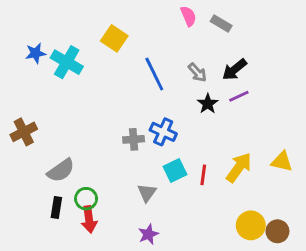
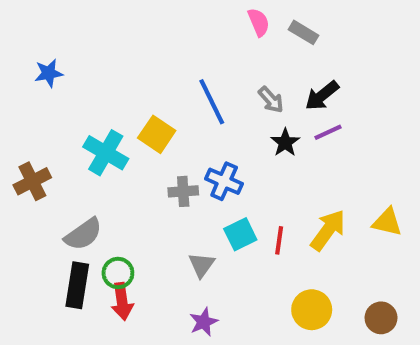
yellow square: (114, 38) -> (157, 134), moved
cyan cross: (67, 62) -> (106, 153), moved
black rectangle: (56, 208) -> (77, 285), size x1.5
yellow circle: (251, 225) -> (312, 310), moved

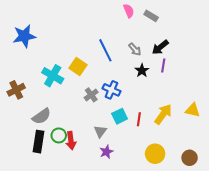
blue star: (49, 73) -> (24, 36), size x1.6
purple line: (328, 132) -> (163, 66), turned -56
gray cross: (183, 191) -> (91, 95), turned -32
red arrow: (122, 302) -> (71, 141), moved
purple star: (204, 322) -> (106, 152), moved

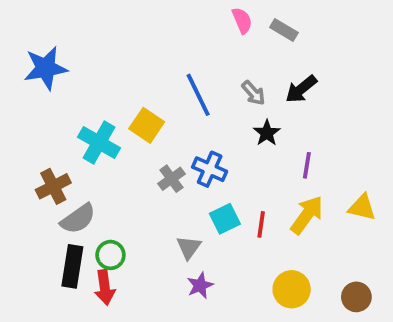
purple line: (163, 66) -> (307, 165), moved
brown cross: (16, 90) -> (53, 186), moved
red arrow: (71, 141) -> (105, 287), moved

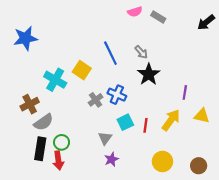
pink semicircle: (242, 20) -> (135, 12), turned 96
black arrow: (301, 89) -> (206, 22), moved
black star: (267, 133) -> (149, 74), size x1.5
purple line: (307, 165) -> (185, 92), moved

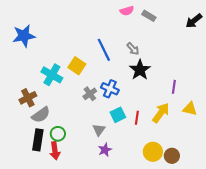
brown circle: (199, 166) -> (172, 156), moved

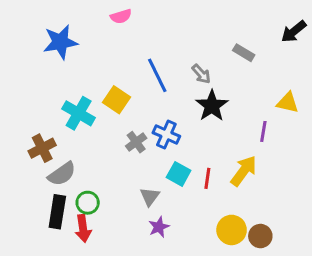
pink semicircle: (127, 11) -> (121, 16), moved
gray rectangle: (149, 16) -> (244, 53), moved
blue star: (24, 36) -> (60, 42), moved
yellow triangle: (190, 109) -> (288, 103), moved
cyan square: (118, 115) -> (179, 174), turned -35

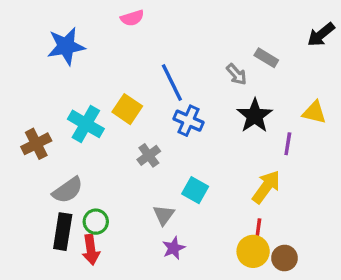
gray arrow: (201, 74) -> (236, 74), moved
black star: (212, 106) -> (255, 116), moved
blue cross: (166, 135) -> (188, 121), moved
brown cross: (42, 148) -> (36, 144), moved
red line: (207, 178) -> (258, 230), moved

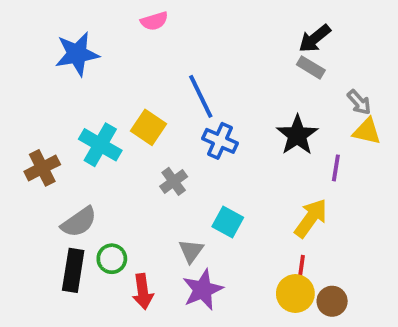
black arrow: (321, 35) -> (315, 38), moved
gray arrow: (236, 74) -> (359, 102), moved
purple star: (174, 248) -> (203, 290), size x1.5
red arrow: (91, 250) -> (143, 292), moved

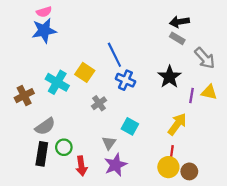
pink semicircle: (154, 21) -> (44, 12), moved
black arrow: (315, 38) -> (179, 22), turned 30
gray arrow: (359, 102) -> (205, 58), size x1.5
yellow triangle: (367, 131) -> (209, 92), moved

